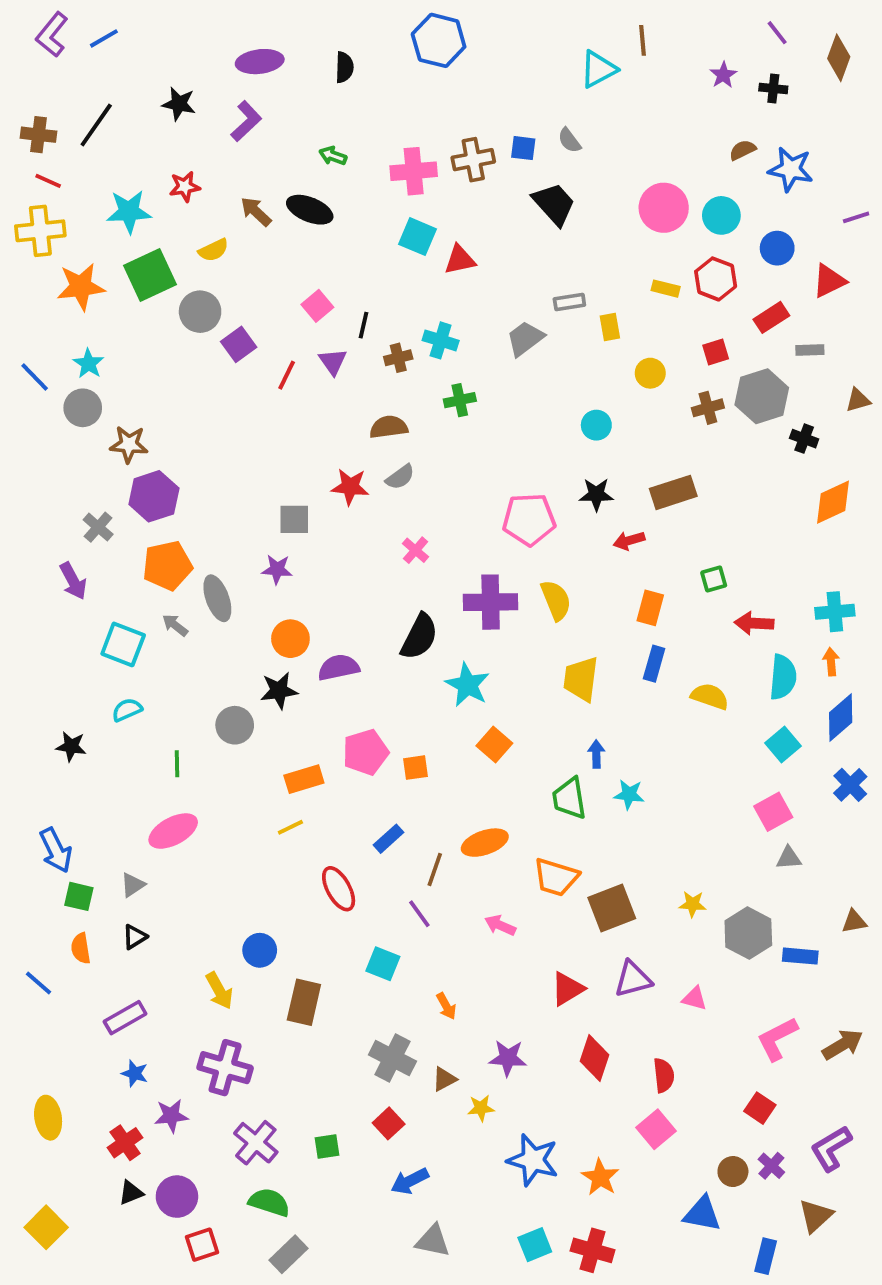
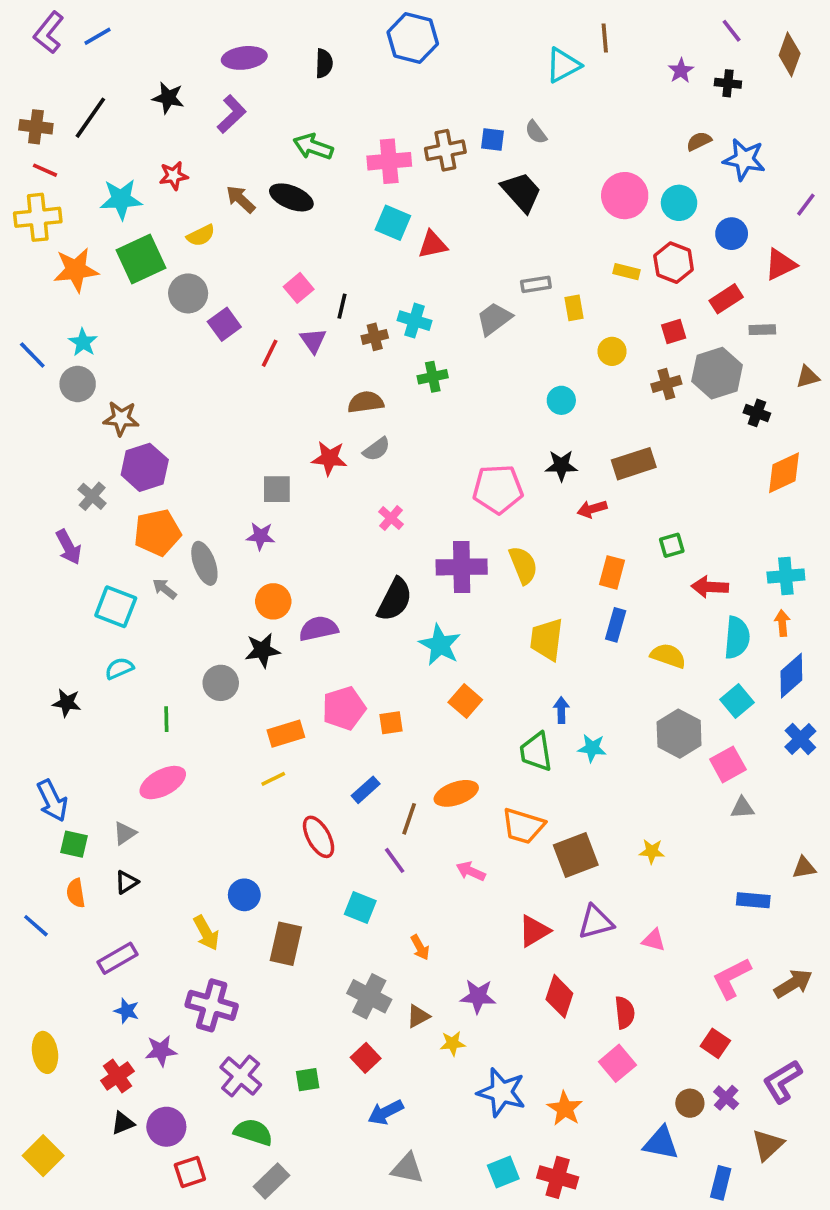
green arrow: (333, 156) -> (313, 147), size x1.5
purple line: (856, 217) -> (806, 205), turned -35
gray hexagon: (748, 933) -> (679, 734), moved

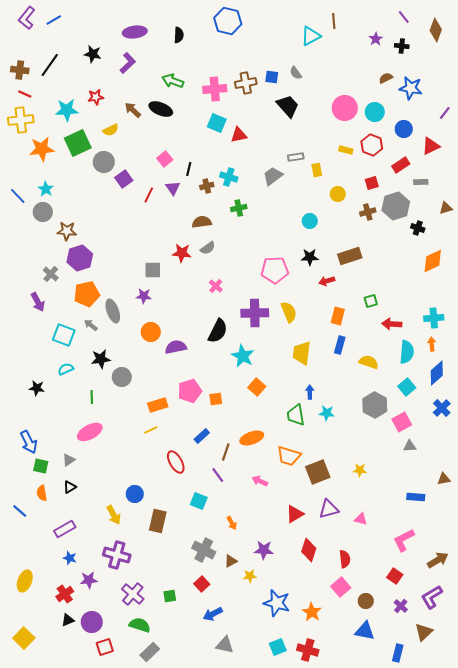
black star: (262, 650) -> (101, 359), moved
brown arrow: (793, 984) -> (438, 560), moved
yellow ellipse: (45, 1052) -> (25, 581), turned 30
brown circle: (690, 1103) -> (366, 601), moved

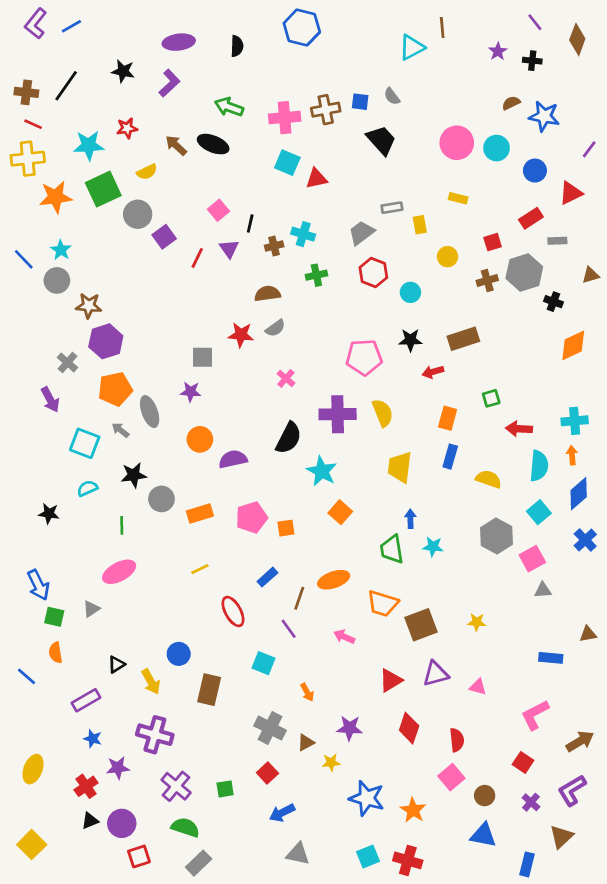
red hexagon: (372, 145) -> (373, 273), moved
orange rectangle: (158, 405) -> (200, 514), moved
black triangle: (70, 487) -> (116, 664), moved

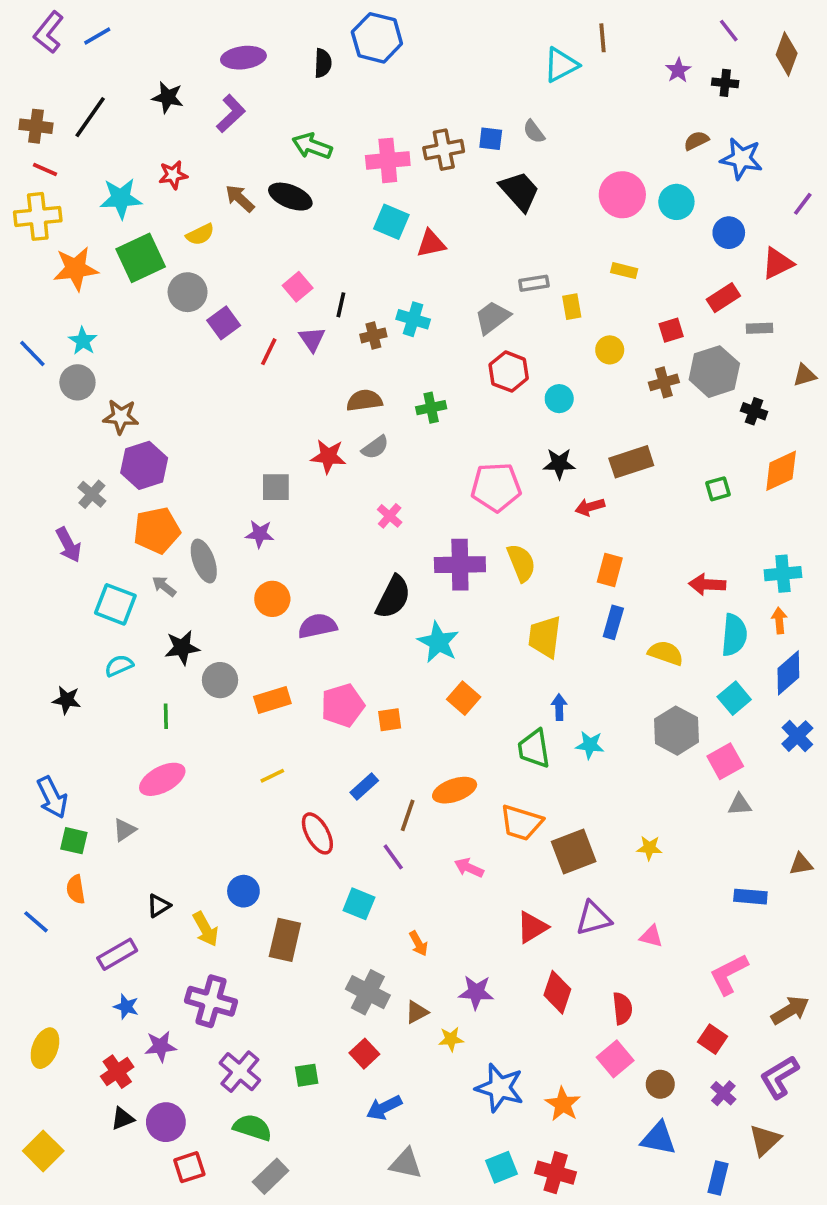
blue hexagon: (302, 28) -> (377, 38), moved
green cross: (316, 275) -> (431, 408), moved
green square: (491, 398) -> (718, 489), moved

